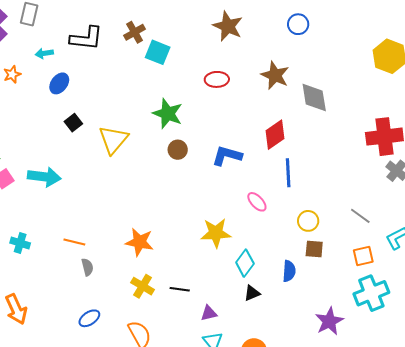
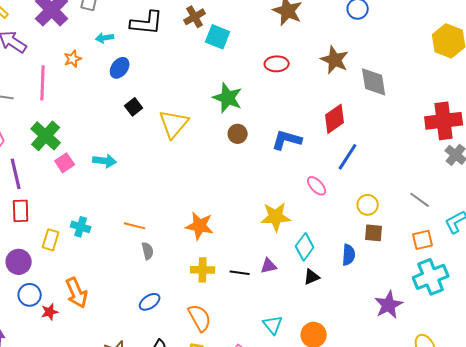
blue line: (288, 173) -> (348, 157), turned 36
cyan arrow: (44, 177) -> (105, 161), size x0.7
yellow cross: (143, 286) -> (203, 270), turned -30
purple triangle: (209, 313) -> (269, 266), moved

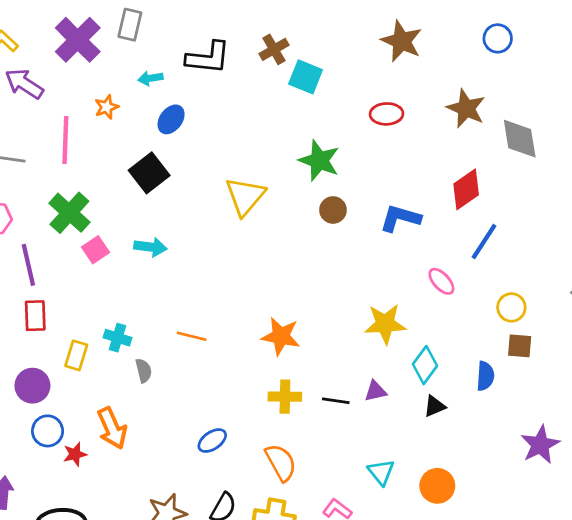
black square: (134, 107) -> (149, 173), moved, size x1.6
gray semicircle: (148, 251) -> (144, 371), moved

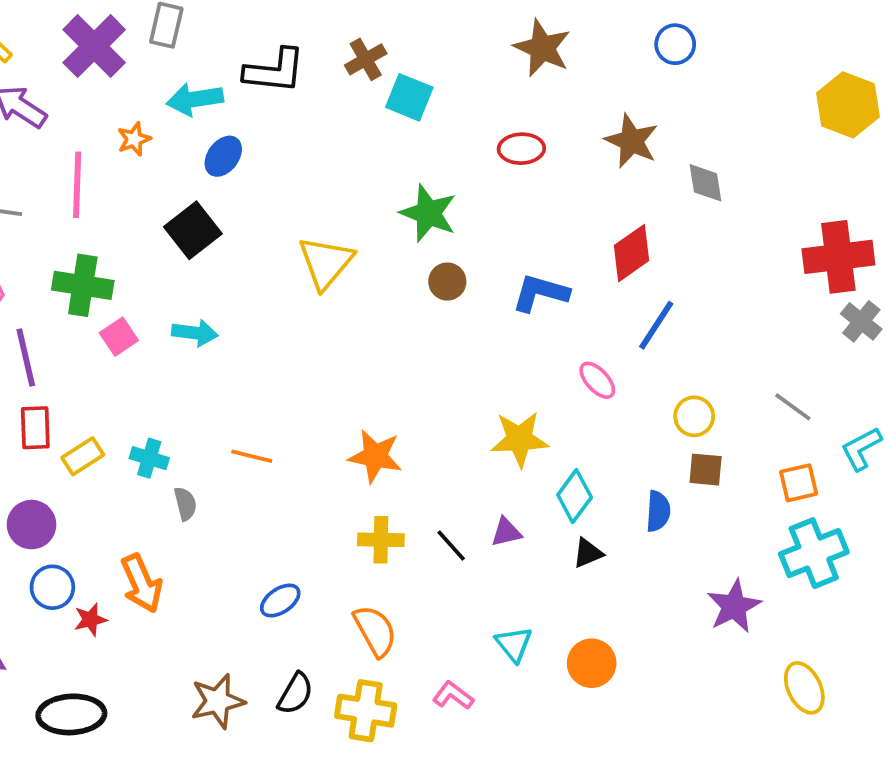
cyan arrow: (150, 78) -> (195, 99), size x1.6
gray diamond: (520, 139) -> (706, 183), size x0.7
green cross: (69, 213) -> (83, 285), turned -33
yellow rectangle: (76, 355) -> (83, 456), moved, turned 40
black line: (336, 401) -> (451, 545), turned 40

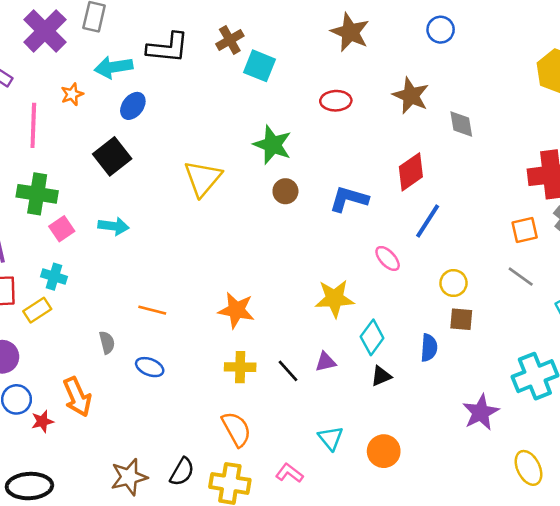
cyan cross: (149, 458) -> (54, 277), moved
orange square: (799, 483) -> (525, 230), moved
blue ellipse: (280, 601) -> (150, 367), moved, turned 56

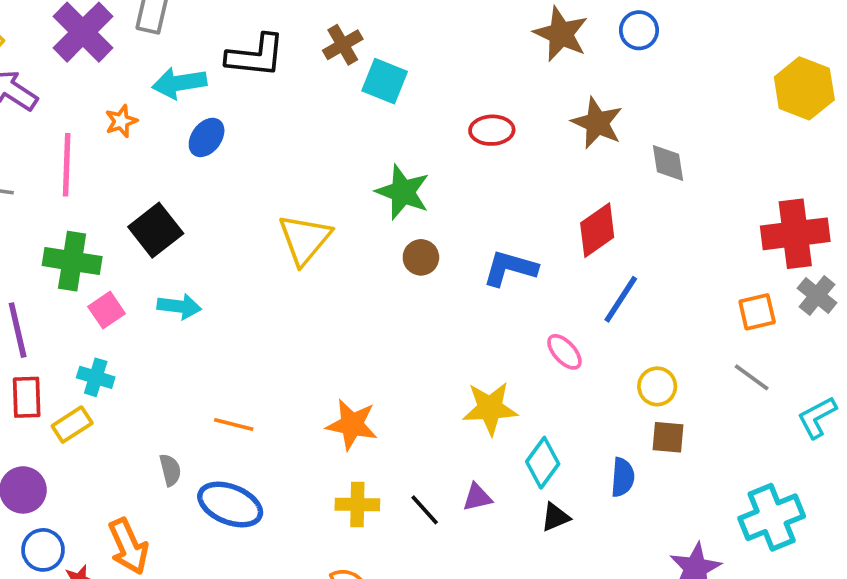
brown star: (350, 32) -> (561, 34), moved
black square: (112, 156) -> (156, 230), moved
blue ellipse: (150, 367) -> (230, 505), size x1.6

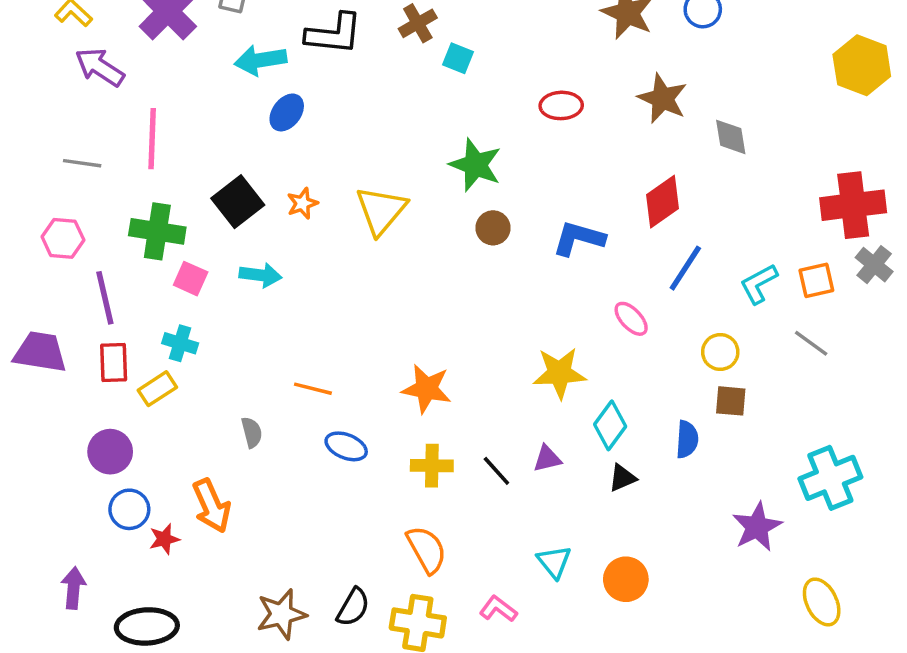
cyan square: (385, 81) -> (458, 58), size x0.7
orange star: (121, 121) -> (302, 203), moved
pink square: (107, 310) -> (191, 279), turned -32
cyan L-shape: (817, 417) -> (759, 284), moved
blue ellipse: (230, 505) -> (346, 446), moved, size x0.7

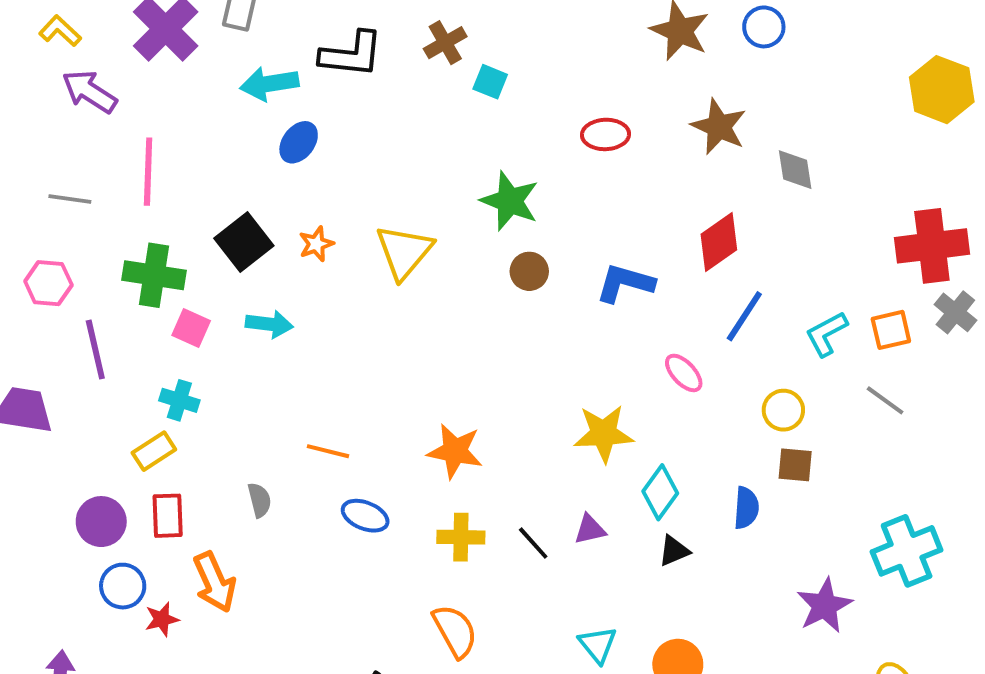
red rectangle: (114, 362) -> (168, 516), moved

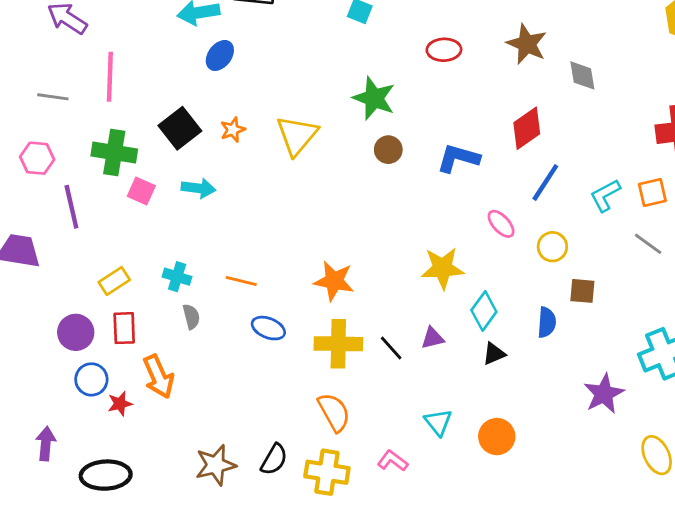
cyan cross: (179, 400) -> (177, 277), moved
yellow circle: (783, 410) -> (552, 247), moved
yellow cross: (461, 537) -> (338, 344), size x1.4

